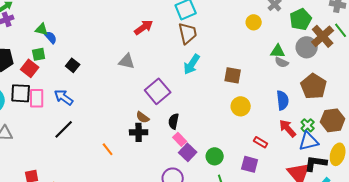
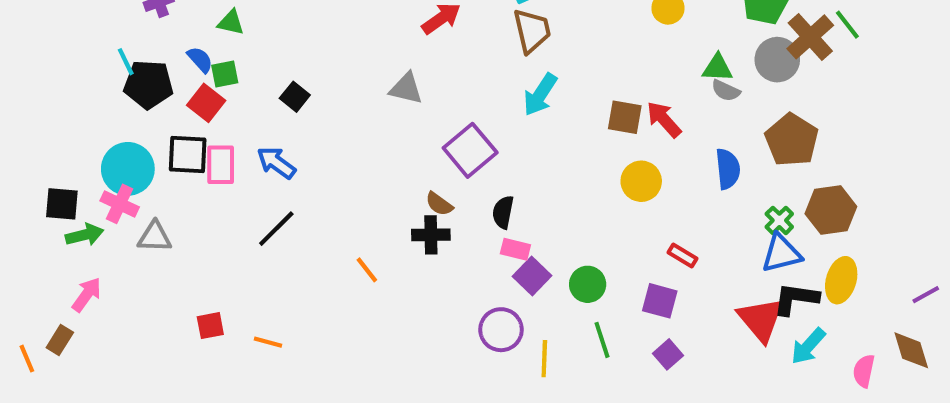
blue semicircle: (51, 37) -> (200, 60), moved
red arrow: (288, 128) -> (664, 119), moved
pink rectangle: (180, 139) -> (515, 249), turned -32

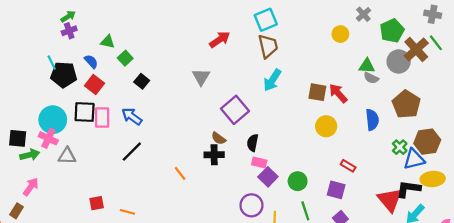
green square: (225, 74) -> (125, 58), moved, turned -32
gray triangle: (406, 88) -> (201, 77), turned 48
blue triangle: (781, 253) -> (414, 159), moved
yellow ellipse: (841, 280) -> (433, 179), turned 70

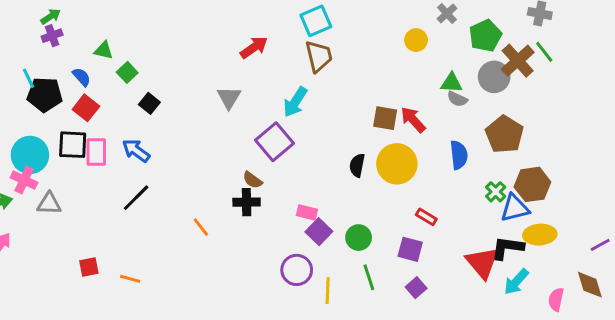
cyan arrow: (272, 80) -> (295, 102), moved
yellow circle: (326, 126) -> (397, 164), size x1.4
black semicircle: (253, 143) -> (357, 165), moved

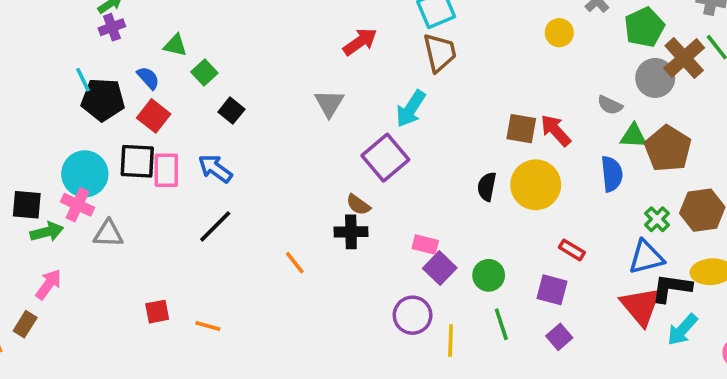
green triangle: (451, 83) -> (633, 136), moved
blue triangle: (515, 208) -> (646, 257), moved

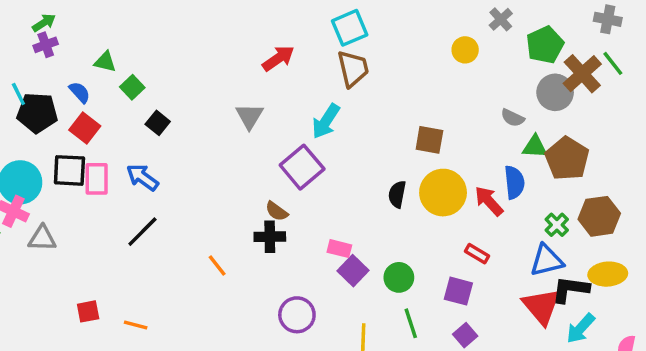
red arrow: (556, 130) -> (489, 201), moved
purple circle: (413, 315) -> (297, 315), moved

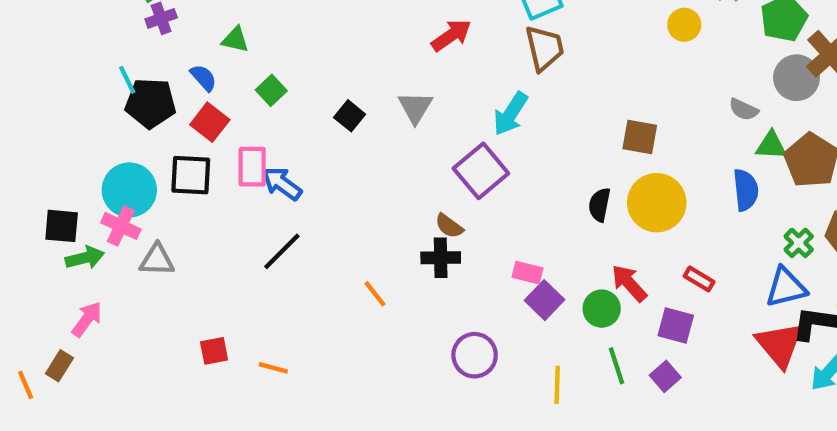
green square: (132, 87) -> (271, 90), moved
black square: (158, 123) -> (350, 116), moved
pink rectangle: (97, 179) -> (252, 167), moved
red arrow: (489, 201) -> (629, 283), moved
purple square: (465, 335) -> (665, 376), moved

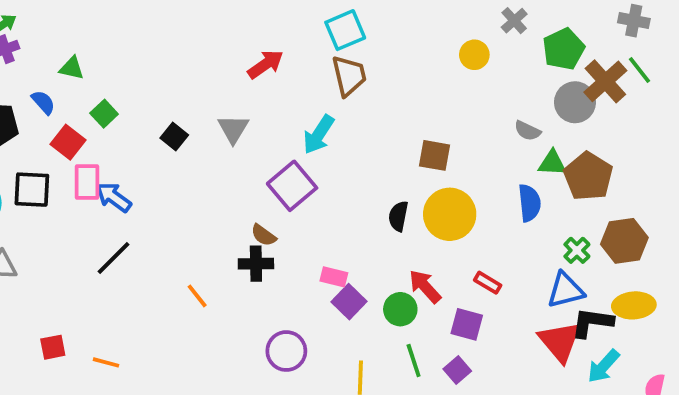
red square: (210, 122) -> (68, 142), moved

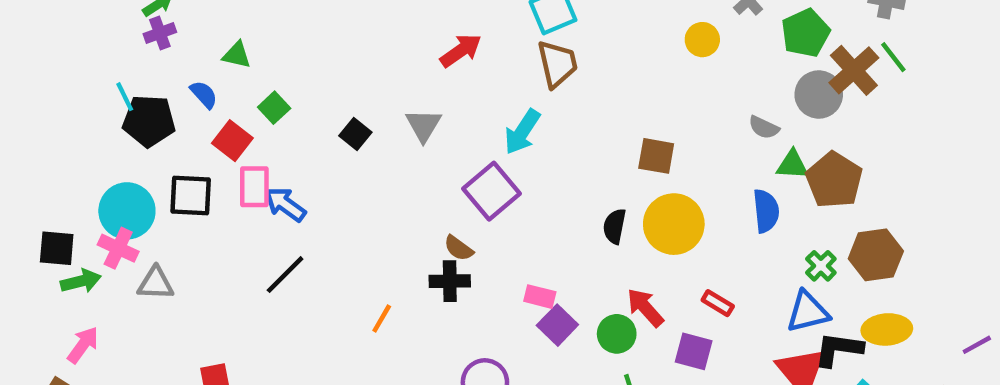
orange line: (197, 296) -> (382, 318), turned 68

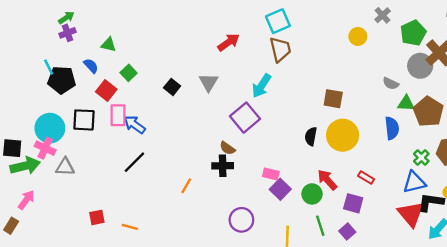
green arrow: (81, 281) -> (25, 166), size x1.4

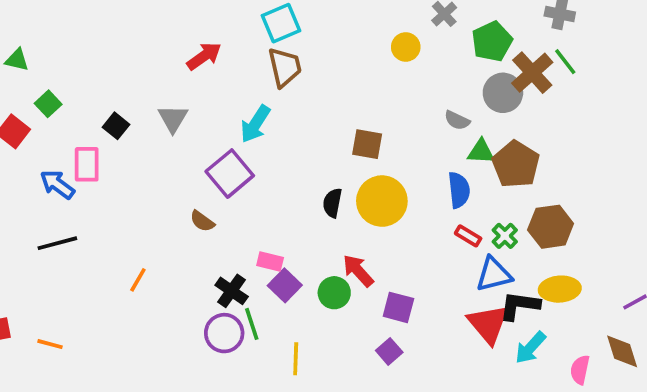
pink rectangle: (118, 115) -> (87, 164), moved
black line: (134, 162) -> (57, 243), turned 30
black cross: (223, 166) -> (232, 291), moved, turned 36
red rectangle: (366, 177) -> (468, 236), moved
green line: (320, 226) -> (252, 324), moved

